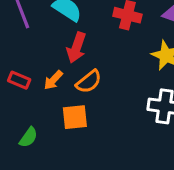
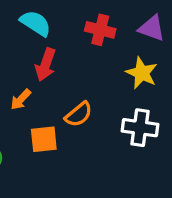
orange semicircle: (89, 82) -> (79, 114), moved

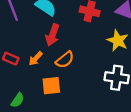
orange semicircle: (79, 114) -> (65, 60), moved

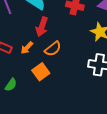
orange square: (51, 86) -> (41, 72), turned -30

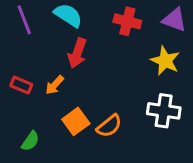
orange semicircle: (53, 49) -> (109, 126), moved

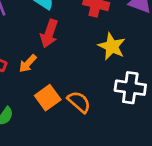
yellow star: (165, 61) -> (112, 46), moved
orange semicircle: (109, 126) -> (79, 102), turned -100

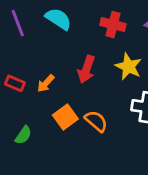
red arrow: (49, 34) -> (86, 69), moved

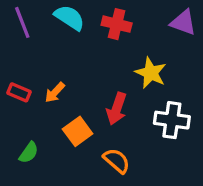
red cross: (113, 25) -> (117, 24), moved
red arrow: (86, 69) -> (117, 109), moved
orange semicircle: (96, 121) -> (117, 161), moved

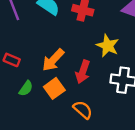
orange arrow: (55, 92) -> (53, 60), moved, size x1.5
green semicircle: (29, 153) -> (26, 88), moved

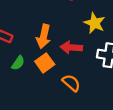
orange arrow: (53, 60) -> (44, 36), turned -30
red arrow: (83, 72) -> (71, 47), turned 75

